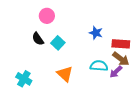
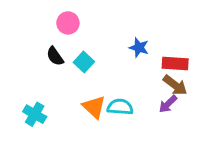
cyan semicircle: (99, 66) -> (120, 107), moved

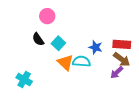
blue star: (139, 48) -> (96, 47), moved
orange triangle: (94, 107) -> (65, 62), moved
cyan semicircle: (120, 107) -> (81, 61), moved

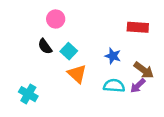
red rectangle: (122, 44) -> (138, 27), moved
cyan semicircle: (81, 61) -> (114, 86), moved

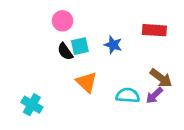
black semicircle: (45, 46) -> (65, 51), moved
cyan square: (69, 51) -> (80, 46), moved, turned 35
blue star: (113, 56) -> (113, 45), moved

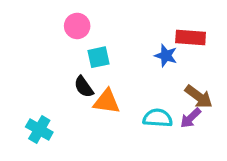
blue star: (113, 45) -> (166, 56), moved
black semicircle: (65, 51) -> (84, 87), moved
orange triangle: (87, 82) -> (107, 102), turned -35

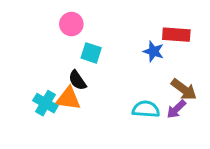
cyan square: (98, 57) -> (91, 53), turned 30
orange triangle: (107, 102) -> (68, 99), moved
cyan cross: (39, 130) -> (45, 103), moved

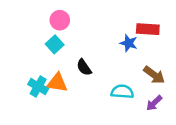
cyan square: (91, 53) -> (55, 44), moved, turned 30
black semicircle: (77, 80) -> (84, 67), moved
purple arrow: (176, 109) -> (154, 103), moved

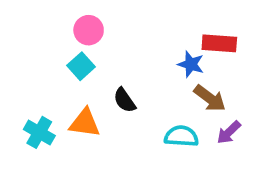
brown arrow: (154, 75) -> (210, 98), moved
cyan cross: (38, 87) -> (39, 132), moved
purple arrow: (154, 103) -> (229, 132), moved

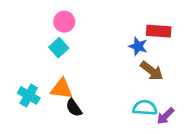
black semicircle: (125, 100) -> (74, 108), moved
purple arrow: (229, 132) -> (165, 116), moved
cyan semicircle: (181, 136) -> (145, 108), moved

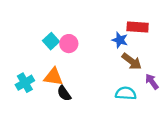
pink circle: (64, 22) -> (69, 44), moved
cyan cross: (29, 95) -> (25, 83), turned 30
purple arrow: (165, 116) -> (152, 82), moved, turned 98

